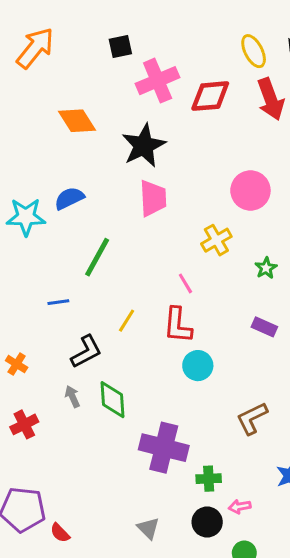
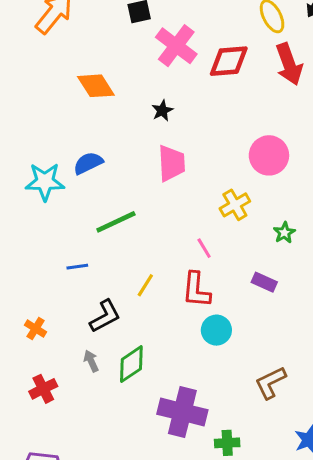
pink cross: (158, 81) -> (176, 46), turned -30
black star: (144, 146) -> (162, 111), size x0.5
green line: (97, 257) -> (116, 222), turned 36
purple rectangle: (264, 327) -> (264, 282), moved
green diamond: (113, 400) -> (131, 364), turned 60

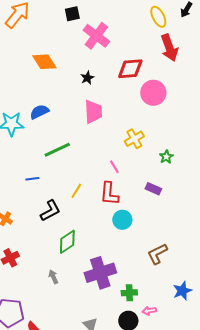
red diamond: (229, 61) -> (130, 69), moved
pink circle: (269, 155) -> (153, 93), moved
gray arrow: (91, 361) -> (53, 277), moved
purple cross: (182, 412) -> (100, 273), turned -32

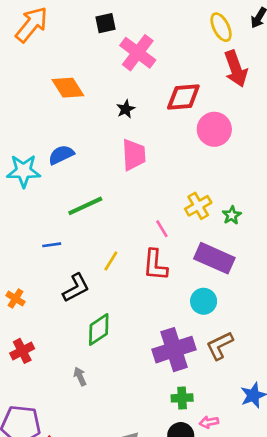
yellow cross: (134, 139) -> (198, 206), moved
purple rectangle: (153, 189) -> (214, 258), size x1.8
cyan circle: (122, 220) -> (204, 301), moved
purple cross: (100, 273) -> (174, 350), moved

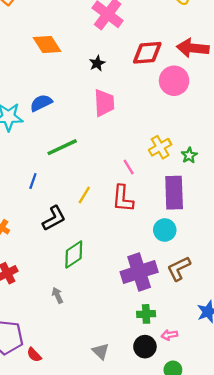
red arrow: (236, 69) -> (193, 48), moved, turned 116
blue line: (52, 245) -> (33, 181), turned -63
purple rectangle: (214, 258) -> (174, 193), turned 64

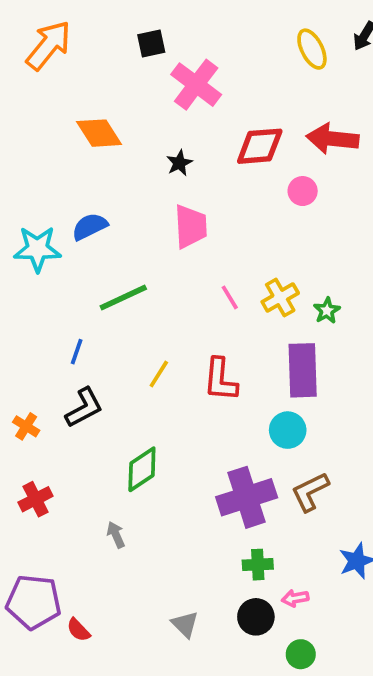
pink circle: (174, 81) -> (303, 191), size x0.6
pink line: (129, 167) -> (230, 297), moved
black L-shape: (54, 218) -> (84, 408), moved

